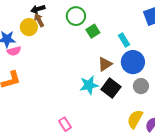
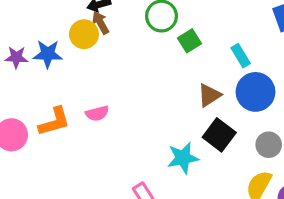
pink semicircle: (14, 51) -> (97, 113), moved
cyan star: (89, 85) -> (183, 158), moved
gray circle: (141, 86) -> (269, 145), moved

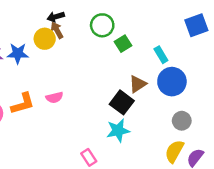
black square: (219, 135) -> (122, 102), moved

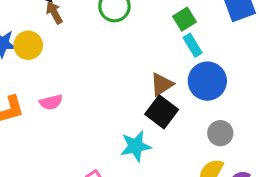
yellow circle: (45, 39) -> (28, 45), moved
green square: (123, 44) -> (185, 19), moved
black square: (122, 102) -> (162, 112), moved

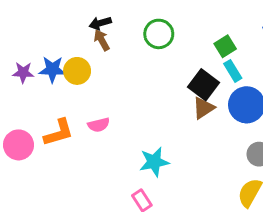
black square: (162, 112) -> (203, 85), moved
cyan star: (136, 146) -> (154, 162), moved

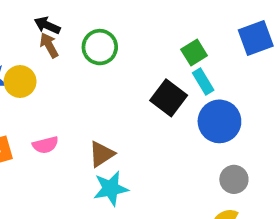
black arrow: (100, 23) -> (47, 25), turned 40
green circle: (159, 34) -> (100, 47), moved
brown triangle: (203, 108) -> (102, 154), moved

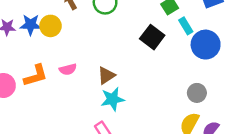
cyan rectangle: (203, 82) -> (186, 26), moved
blue circle: (219, 121) -> (206, 45), moved

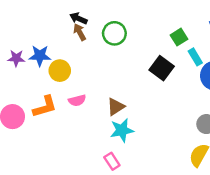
yellow circle: (50, 26) -> (60, 71), moved

